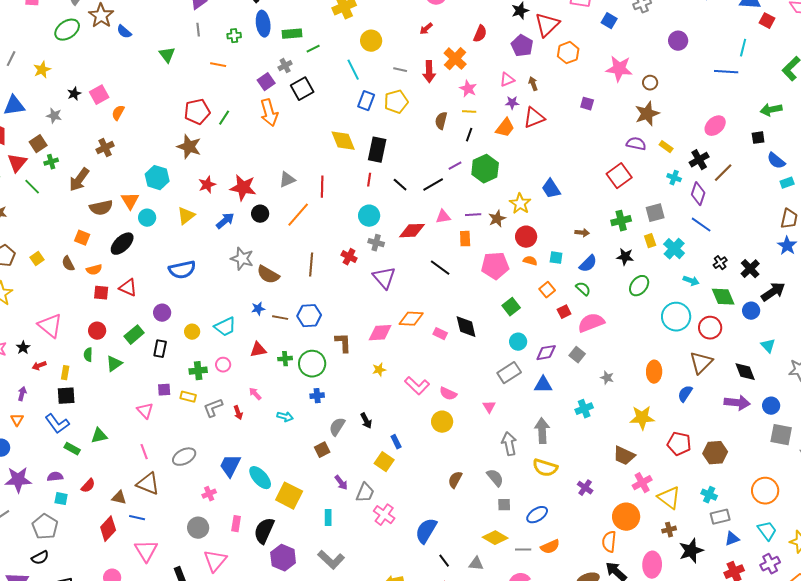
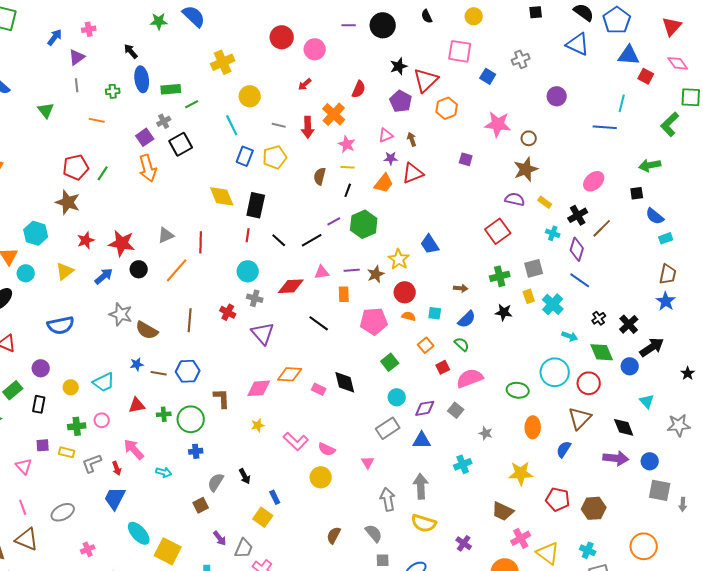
green ellipse: (639, 286) -> (518, 390), moved, turned 60
pink arrow: (255, 394) -> (134, 449), size x1.6
blue trapezoid: (230, 466) -> (115, 498), moved

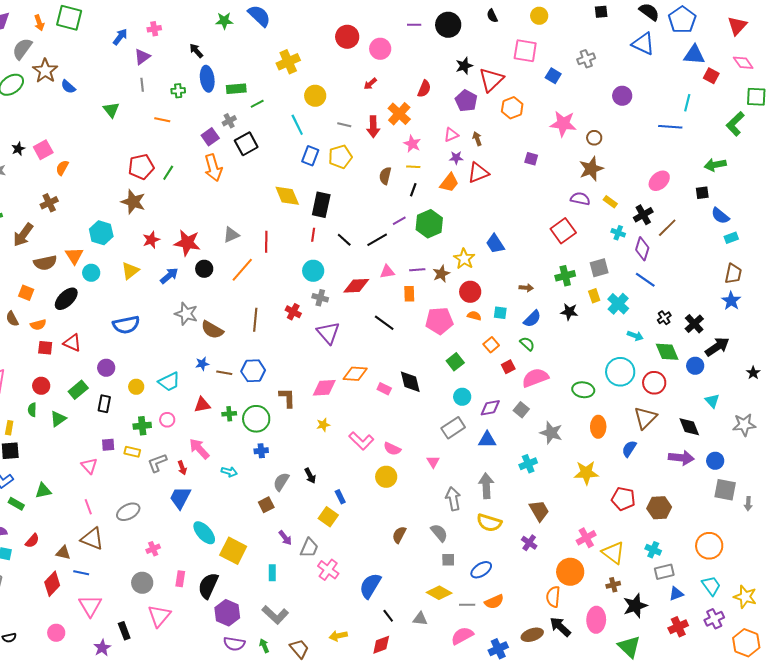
gray star: (486, 433) -> (551, 433), size x1.6
brown trapezoid: (503, 511) -> (539, 511), moved, turned -145

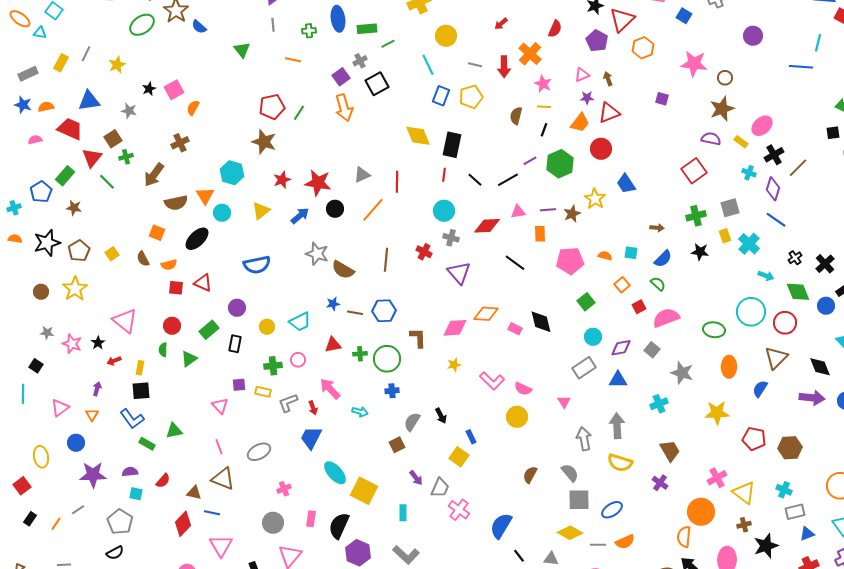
pink ellipse: (659, 181) -> (762, 126), moved
red circle: (470, 292) -> (601, 149), moved
gray square: (448, 560) -> (579, 500), size x1.6

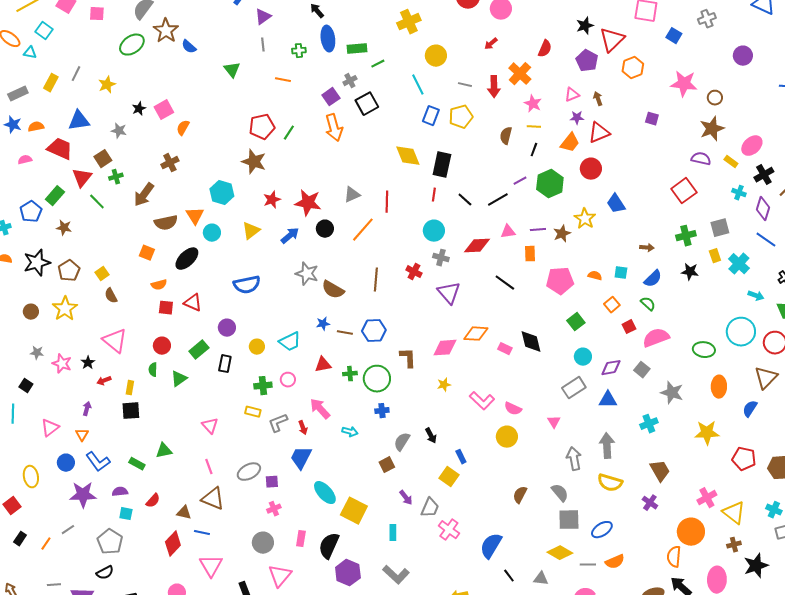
brown semicircle: (143, 259) -> (111, 296), moved
purple square: (239, 385) -> (272, 482), moved
blue L-shape: (132, 419) -> (98, 462), moved

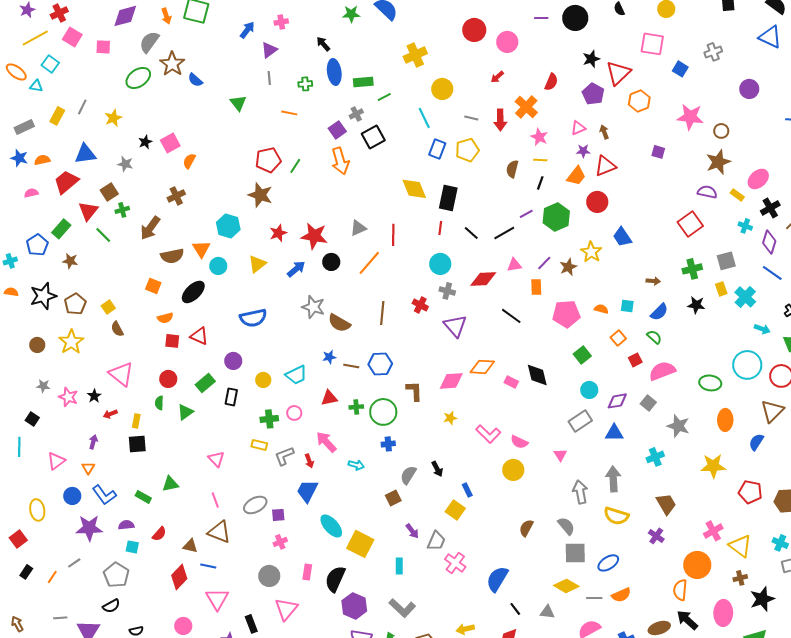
red trapezoid: (60, 149) -> (66, 182), turned -64
purple line: (538, 230) -> (544, 263), turned -42

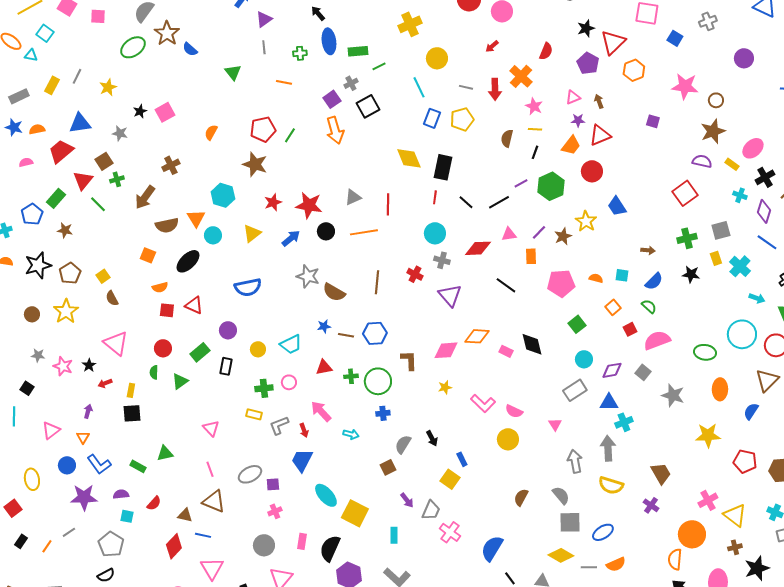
orange semicircle: (189, 161) -> (211, 132), moved
orange line: (369, 263) -> (364, 232), turned 40
cyan cross: (655, 457) -> (624, 422), moved

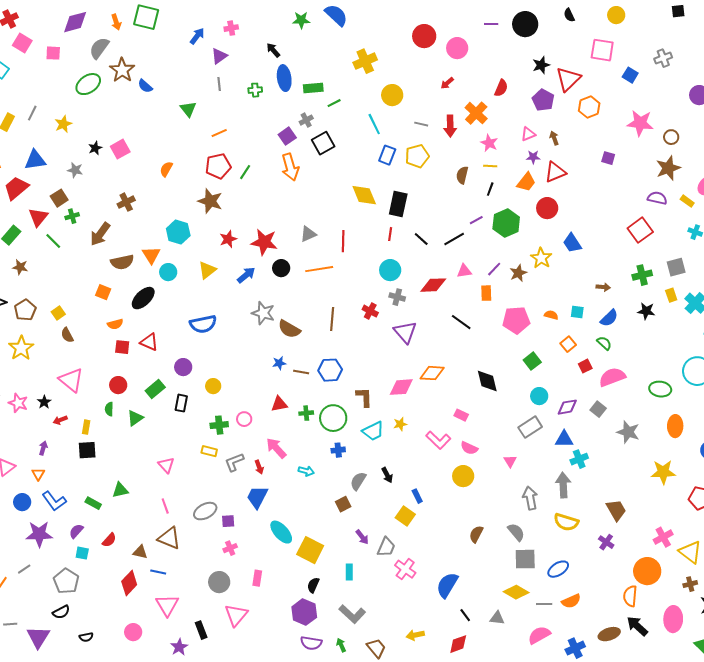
orange line: (284, 82) -> (219, 133), moved, turned -35
cyan trapezoid: (291, 344) -> (373, 431), moved
pink rectangle: (506, 351) -> (461, 415), moved
purple semicircle: (121, 494) -> (76, 531), turned -42
black semicircle: (330, 548) -> (313, 585), moved, size x0.6

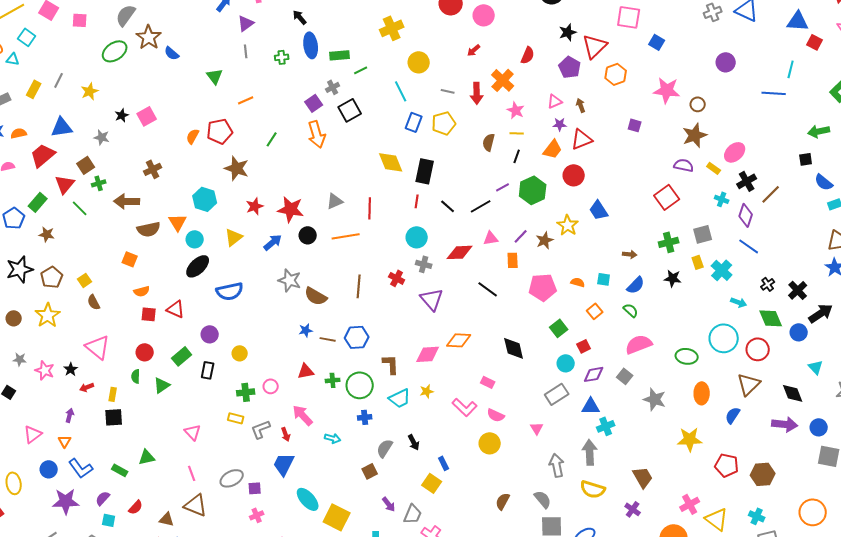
gray cross: (663, 58) -> (713, 12), moved
red pentagon: (218, 166) -> (220, 131), moved
brown arrow: (100, 234) -> (127, 201), turned 55
black ellipse: (143, 298) -> (198, 266), moved
red square: (585, 366) -> (584, 346), moved

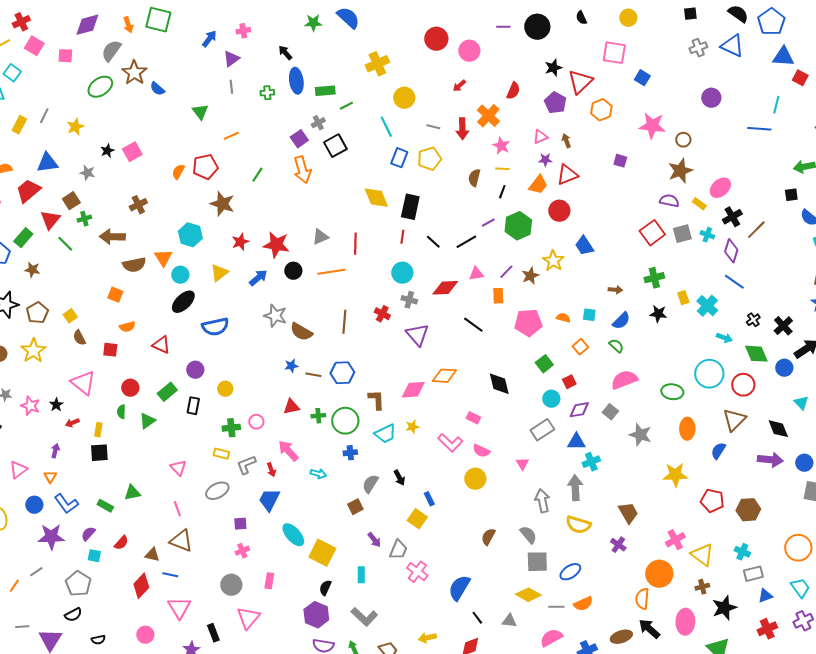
gray square: (703, 234) -> (682, 234), moved
red square: (149, 314) -> (110, 350), moved
gray ellipse: (232, 478) -> (217, 491), moved

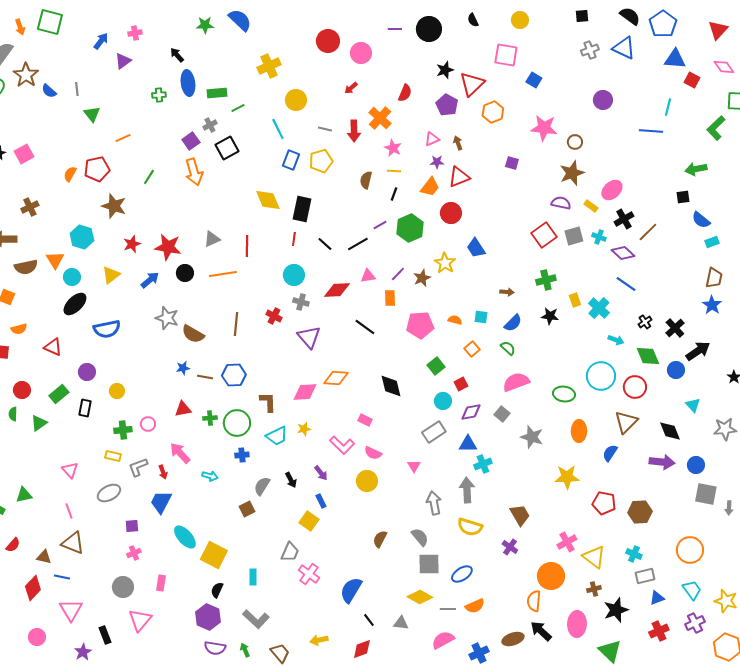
gray line: (231, 87) -> (77, 89), moved
purple diamond: (731, 251) -> (623, 253), turned -65
purple arrow: (374, 540) -> (321, 473), moved

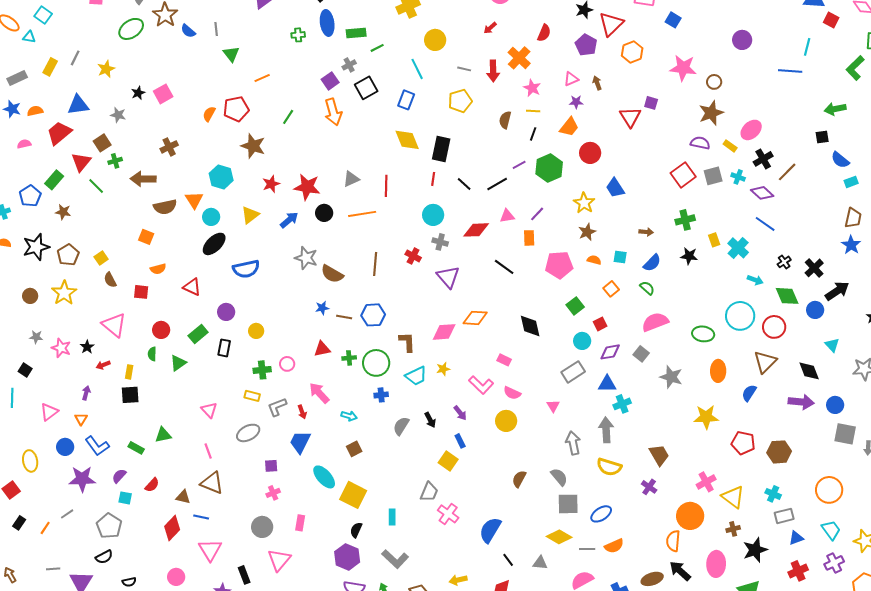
blue rectangle: (291, 160) -> (406, 100), moved
red triangle: (459, 177) -> (630, 117), moved, turned -40
brown star: (422, 278) -> (587, 232), moved
brown square: (247, 509) -> (354, 449), moved

